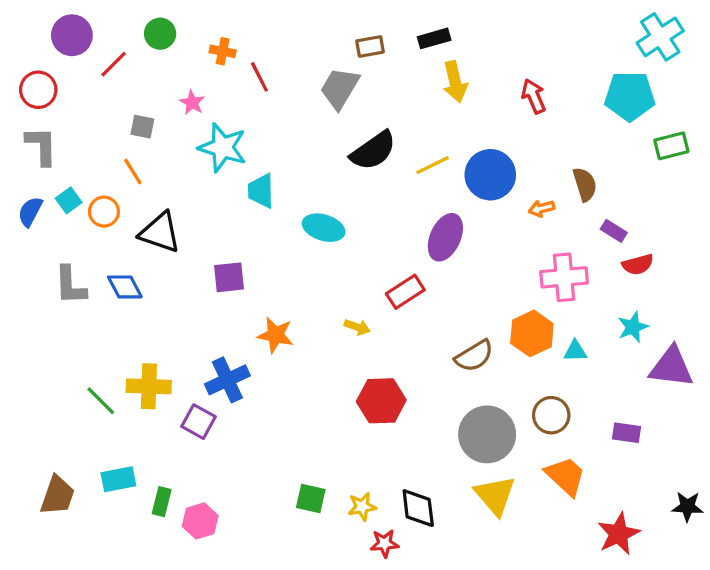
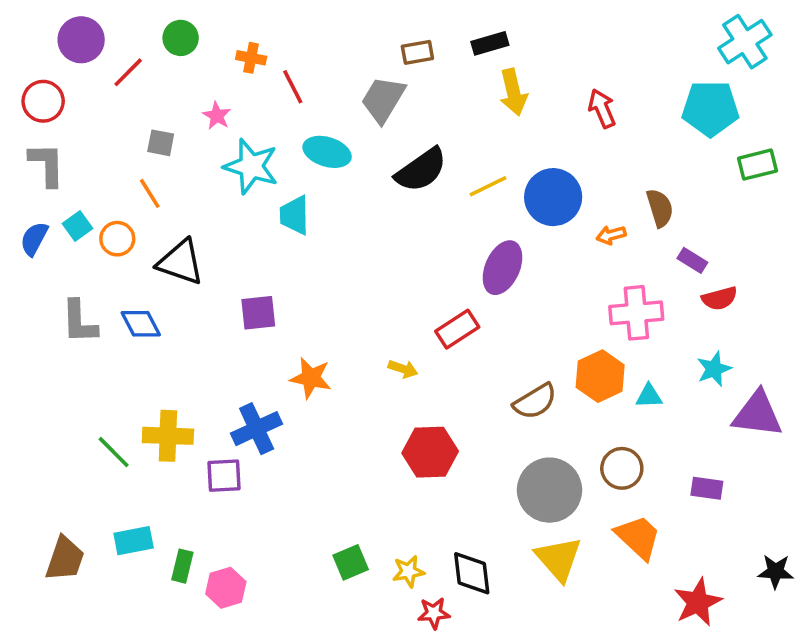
cyan ellipse: (324, 228) -> (327, 152), moved
purple square: (199, 422) -> (224, 476), turned -32
green square: (311, 499) -> (351, 562), turned -36

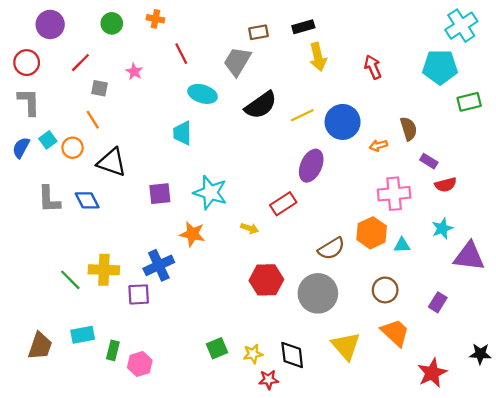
orange cross: (251, 58) -> (155, 19), moved
red line: (128, 72) -> (80, 63), moved
cyan star: (251, 166) -> (210, 193), moved
purple rectangle: (707, 488) -> (438, 302), turned -66
gray circle: (550, 490) -> (318, 293), moved

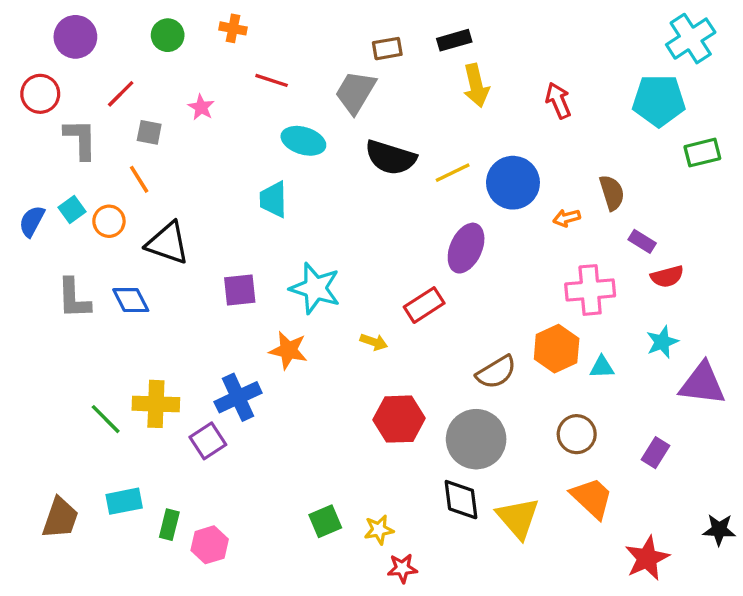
red line: (181, 54) -> (272, 80), turned -45
gray L-shape: (29, 102) -> (80, 139), moved
black semicircle: (261, 105) -> (391, 158), turned 52
purple square: (139, 294) -> (208, 441), turned -30
black diamond: (292, 355) -> (461, 500), moved

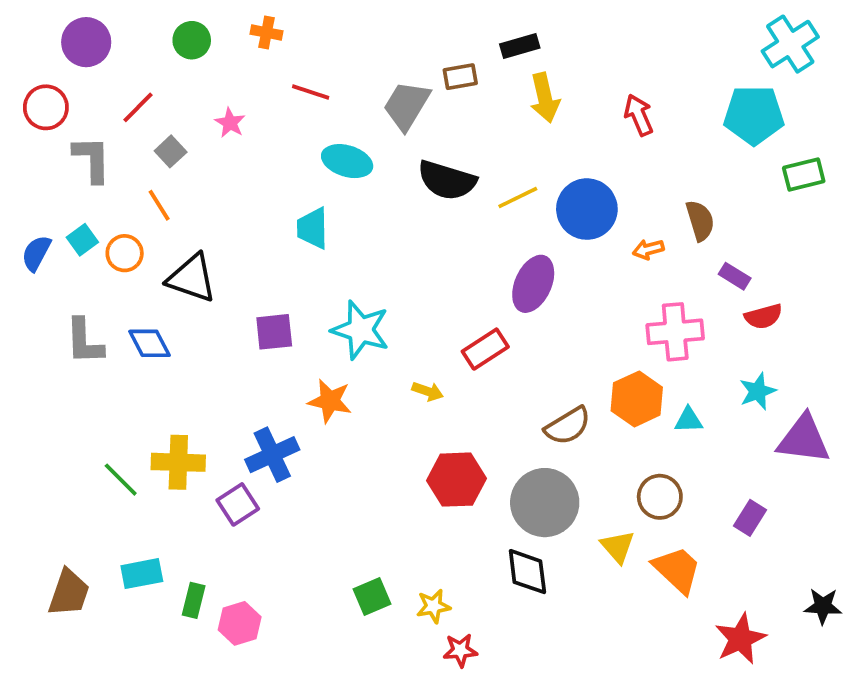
brown rectangle: (387, 49) -> (460, 77), moved
gray square: (149, 132) -> (171, 151), turned 36
yellow triangle: (518, 518) -> (618, 547), moved, size x0.7

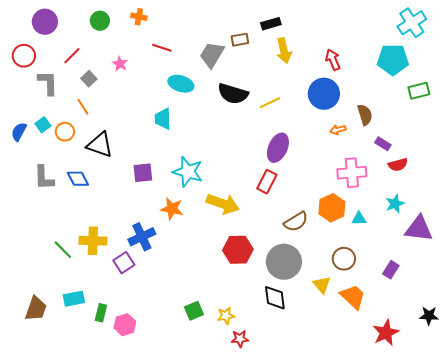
blue circle: (587, 209) -> (324, 94), moved
red rectangle: (485, 349) -> (267, 182), moved, turned -30
yellow arrow: (428, 391) -> (223, 204), size x2.0

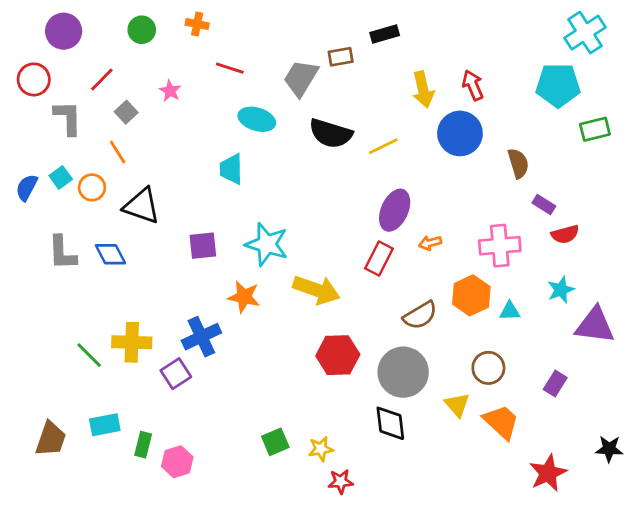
yellow arrow: (284, 51) -> (423, 89), moved
orange arrow: (338, 130) -> (430, 243), moved

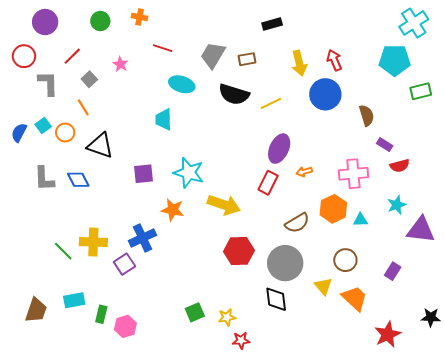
brown rectangle: (341, 57) -> (247, 59), moved

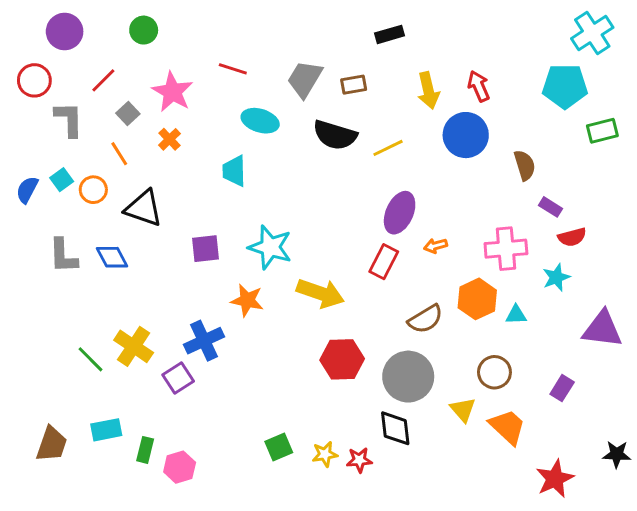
orange cross: (140, 17) -> (170, 139), moved, turned 35
pink star: (120, 64) -> (172, 92), size x1.8
cyan star: (397, 205) -> (556, 277), moved
yellow cross: (93, 242) -> (134, 346), turned 32
red star: (241, 340) -> (359, 460), moved

